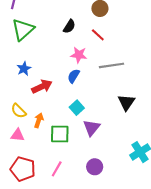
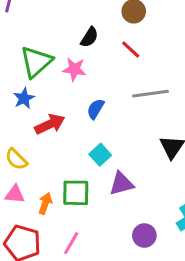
green triangle: (23, 30) -> (36, 62), moved
pink star: (79, 55) -> (74, 69), moved
orange arrow: (39, 120) -> (45, 203), moved
purple triangle: (91, 128) -> (122, 184), turned 36
purple circle: (95, 167) -> (144, 235), moved

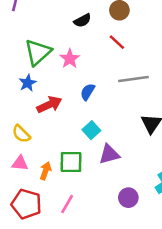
black semicircle: (89, 37) -> (82, 20), moved, turned 30
pink star: (74, 69) -> (70, 59), turned 30

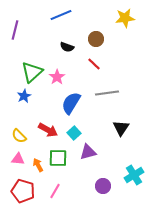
black semicircle: (82, 20) -> (67, 47), turned 48
blue semicircle: (88, 92) -> (71, 103), size x1.6
red arrow: (49, 105) -> (48, 130), moved, turned 54
orange arrow: (45, 171) -> (38, 165), turned -48

